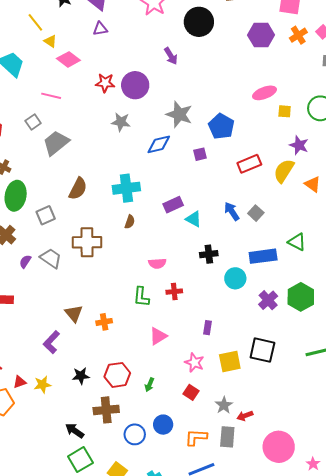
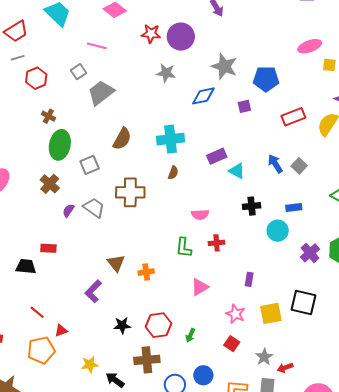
blue pentagon: (221, 126) -> (266, 79), turned -30
blue rectangle: (263, 256) -> (294, 208), moved, size x0.6
yellow star: (43, 385) -> (90, 365), moved

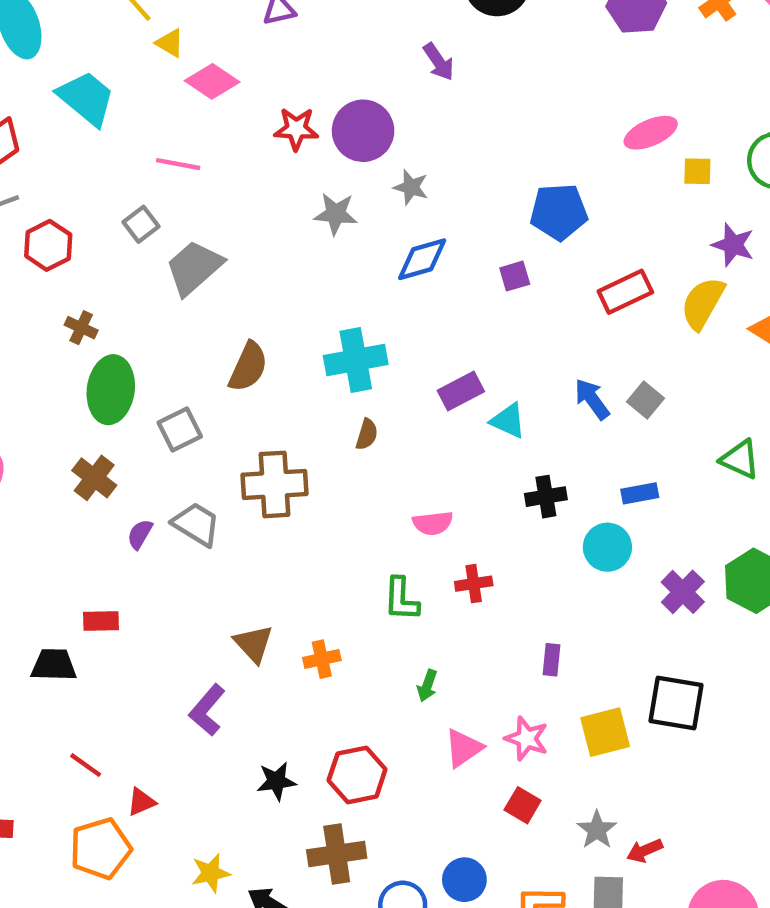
gray star: (224, 66) -> (411, 187), moved, size x0.6
pink triangle: (200, 287) -> (464, 748), moved
green arrow: (190, 335) -> (427, 686), moved

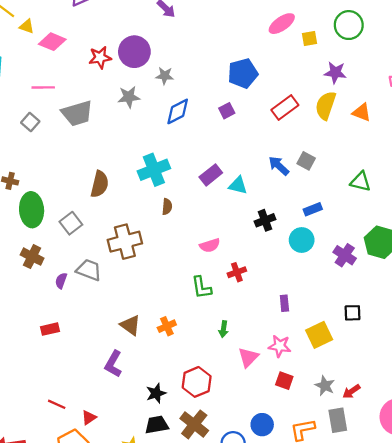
gray trapezoid: (194, 268) -> (77, 113), moved, turned -144
black trapezoid: (54, 665) -> (157, 425), moved
black square: (676, 703) -> (352, 313), size x0.6
brown cross: (337, 854) -> (194, 424), turned -32

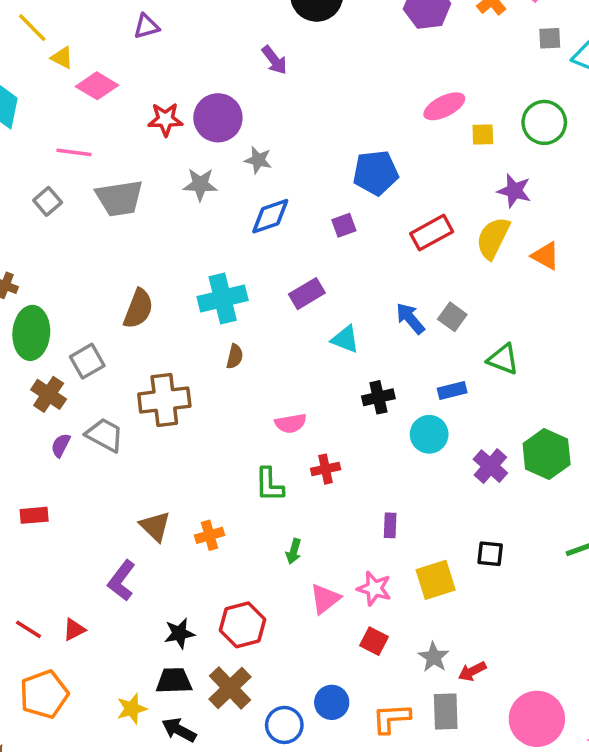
purple rectangle: (211, 175) -> (307, 294), moved
green triangle: (361, 182) -> (503, 359), moved
brown cross: (32, 257) -> (49, 394), moved
red triangle: (89, 418) -> (74, 630), moved

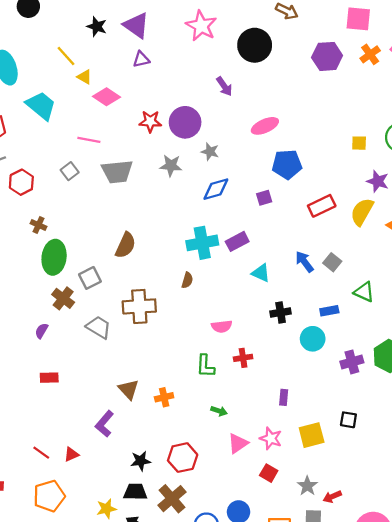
pink ellipse: (444, 106) -> (265, 126), moved
cyan cross: (223, 298) -> (202, 243), moved
purple semicircle: (61, 445) -> (42, 331), moved
purple cross: (490, 466) -> (352, 362), turned 30
green arrow: (294, 551) -> (219, 411), turned -91

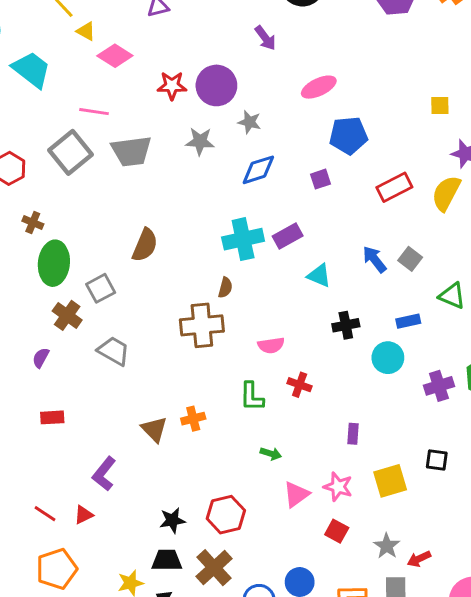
gray square: (70, 171) -> (71, 152), size x1.8
brown cross: (139, 306) -> (202, 325), moved
red cross: (243, 358) -> (300, 385), turned 30
orange cross: (164, 397) -> (193, 419), moved
purple L-shape: (104, 424) -> (104, 474), moved

